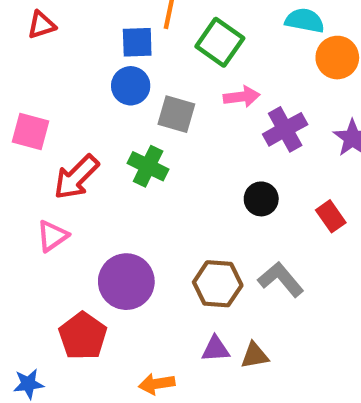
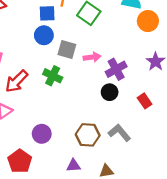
pink arrow: (242, 97) -> (92, 57), moved
purple cross: (285, 129) -> (116, 69), moved
purple circle: (126, 282) -> (42, 134), size x0.7
purple triangle: (215, 349) -> (73, 166), moved

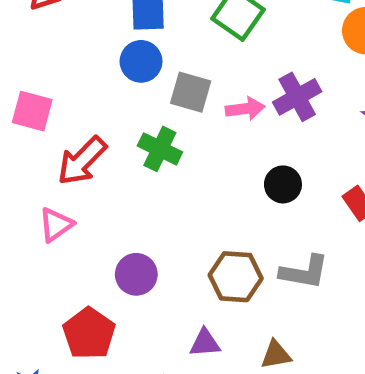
purple cross: (116, 69) -> (297, 97), moved
gray L-shape: (119, 133) -> (304, 272), turned 140

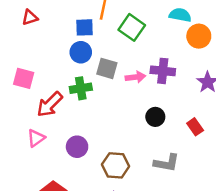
purple cross: (297, 97) -> (163, 71), turned 35
green cross: (160, 149) -> (81, 88), moved, turned -35
purple circle: (136, 274) -> (77, 147), moved
brown hexagon: (236, 277) -> (116, 165), moved

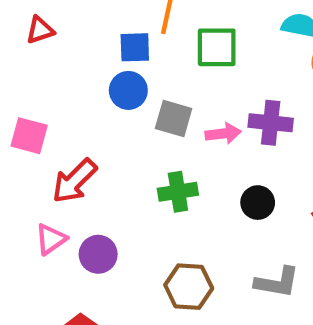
green square: (132, 27) -> (217, 47), turned -35
green cross: (81, 88) -> (178, 192), moved
purple circle: (77, 147) -> (98, 254), moved

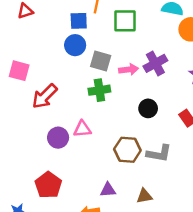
purple cross: (271, 123) -> (155, 63), turned -35
green cross: (178, 192) -> (99, 90), moved
pink triangle: (51, 239) -> (82, 129), moved, turned 30
brown hexagon: (189, 287) -> (127, 150), moved

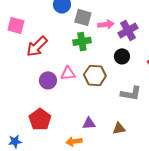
purple cross: (155, 63) -> (128, 30), moved
brown hexagon: (127, 150) -> (95, 75), moved

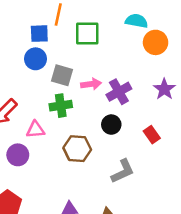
pink triangle: (68, 73) -> (35, 130), moved
gray L-shape: (131, 93) -> (123, 171), turned -35

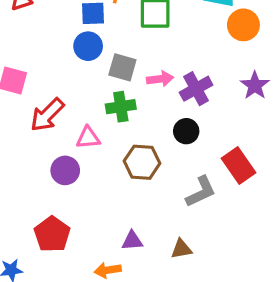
red rectangle: (152, 135) -> (239, 166), moved, size x1.5

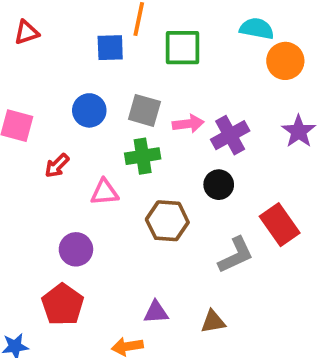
blue circle: (88, 46) -> (89, 110), moved
red arrow: (47, 115) -> (57, 166), size x0.6
purple circle: (65, 170) -> (76, 249), moved

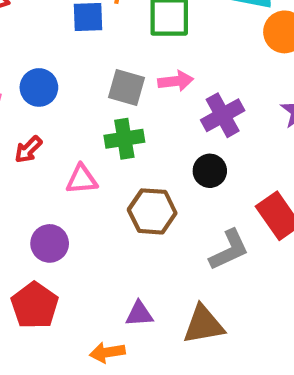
blue circle: (89, 110) -> (39, 87), moved
pink arrow: (188, 124) -> (176, 81), moved
brown triangle: (213, 322) -> (203, 325), size x1.5

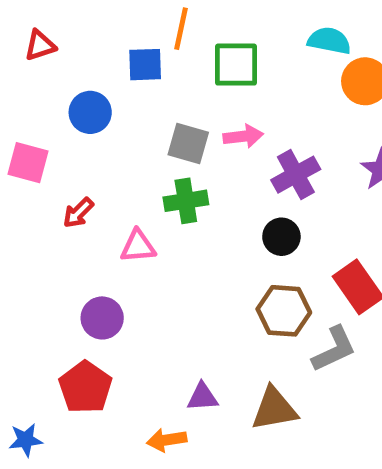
blue circle: (39, 87) -> (90, 112), moved
brown hexagon: (152, 211) -> (284, 311), moved
gray L-shape: (229, 250) -> (334, 349), moved

